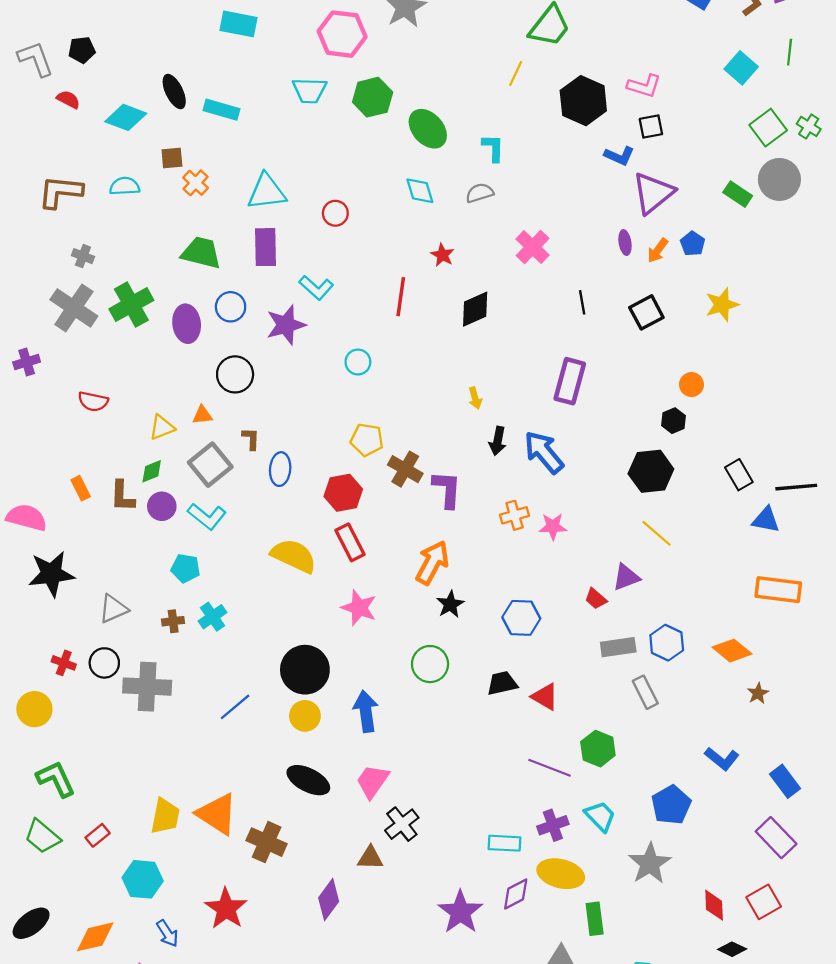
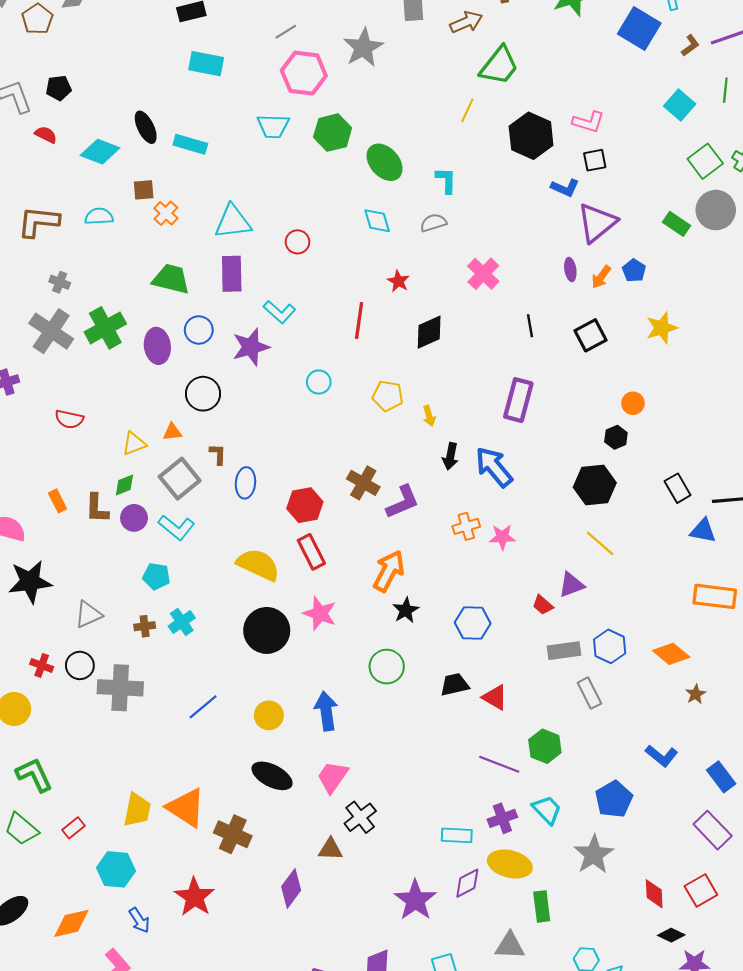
yellow pentagon: (367, 440) -> (388, 396), moved
purple L-shape: (447, 489) -> (403, 502), turned 63
black circle: (305, 670) -> (267, 630), moved

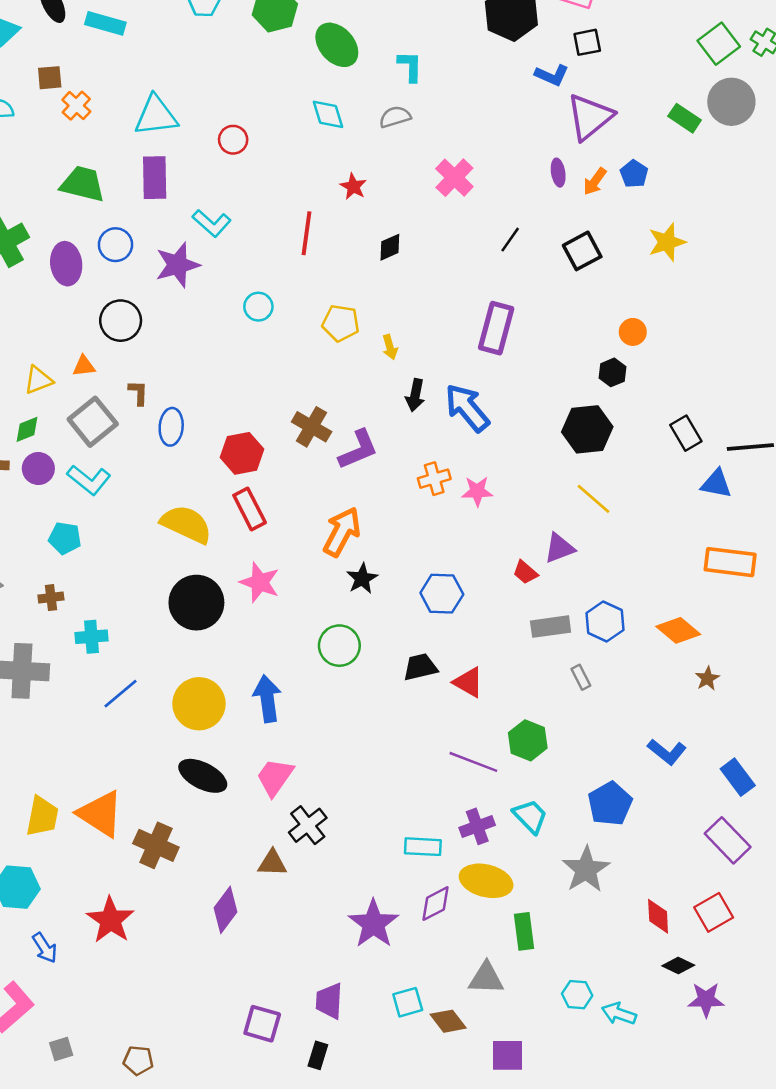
black line: (530, 326) -> (510, 240), turned 45
black diamond: (429, 332) -> (390, 247), size x0.7
cyan cross: (182, 622) -> (91, 637), moved, turned 30
gray rectangle: (589, 693) -> (581, 677), size x0.7
yellow circle: (269, 715) -> (199, 704), size x1.5

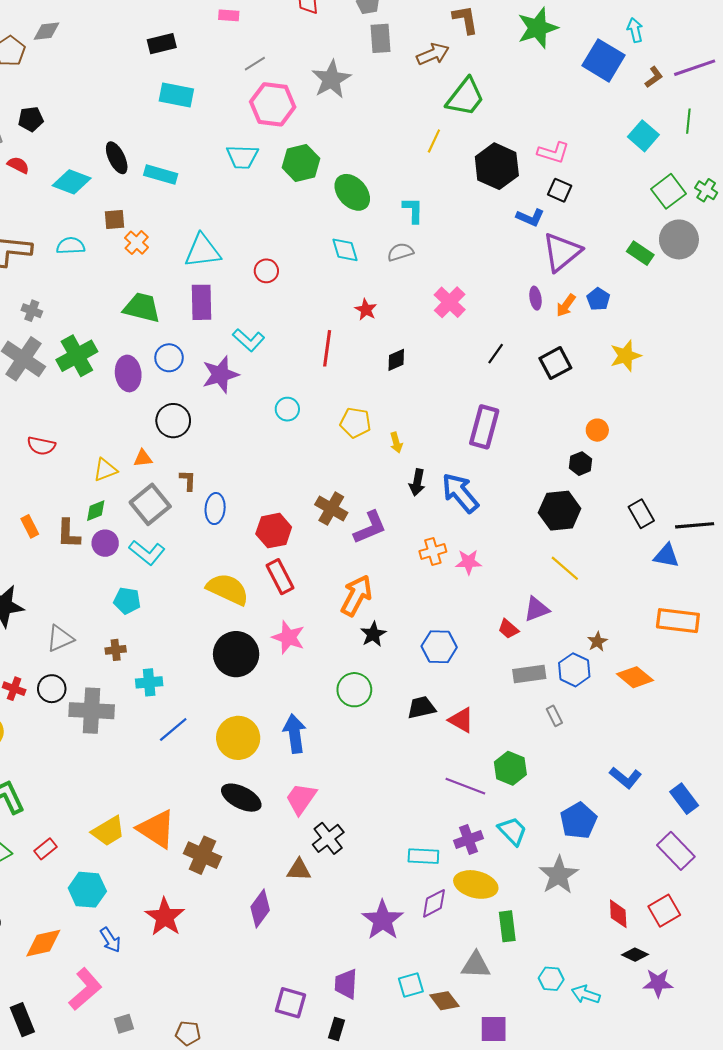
black square: (587, 42) -> (560, 190), turned 35
brown star: (707, 678) -> (597, 642), moved
yellow trapezoid: (42, 816) -> (108, 831), turned 48

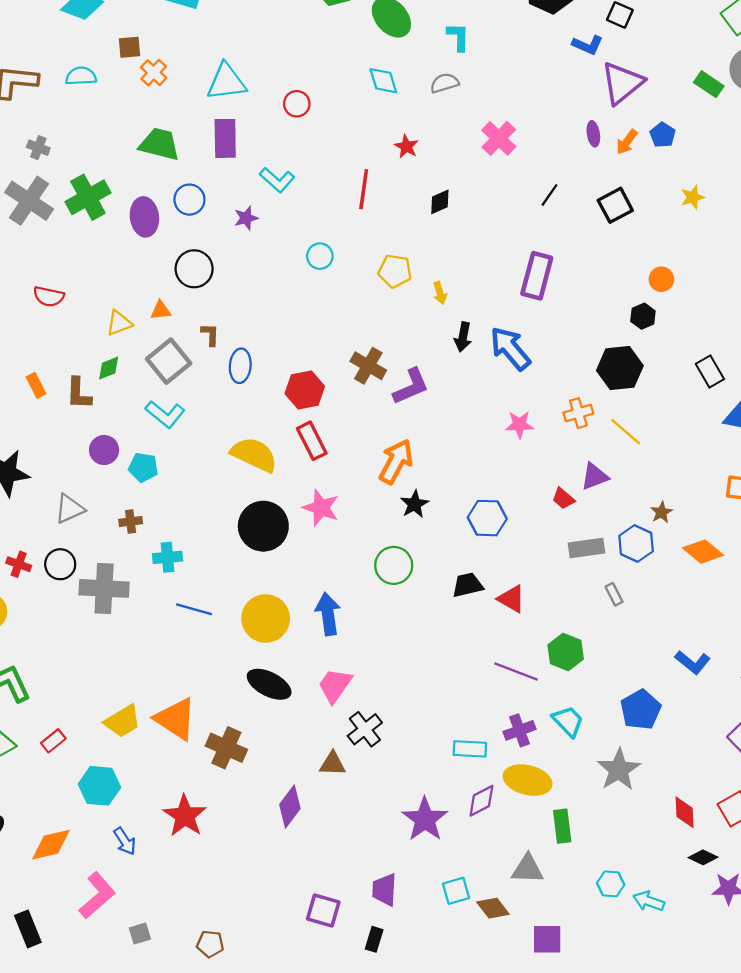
yellow star: (626, 356) -> (693, 197), size x0.7
purple star: (220, 375) -> (246, 218), size x0.6
purple circle: (105, 543) -> (104, 450), moved
orange cross: (433, 551) -> (578, 413), moved
blue line: (173, 729) -> (194, 609), turned 56

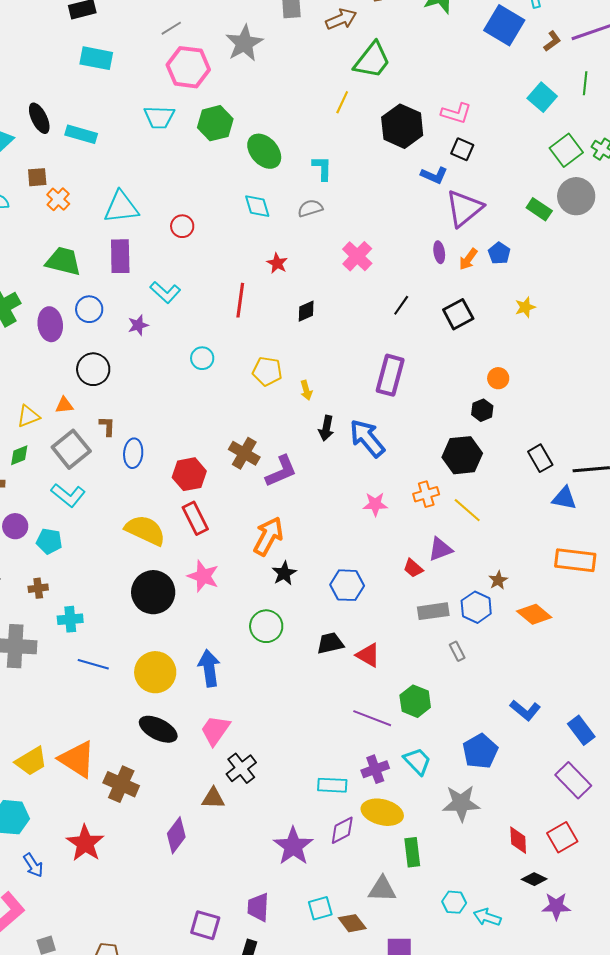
gray star: (619, 770) -> (461, 803), turned 30

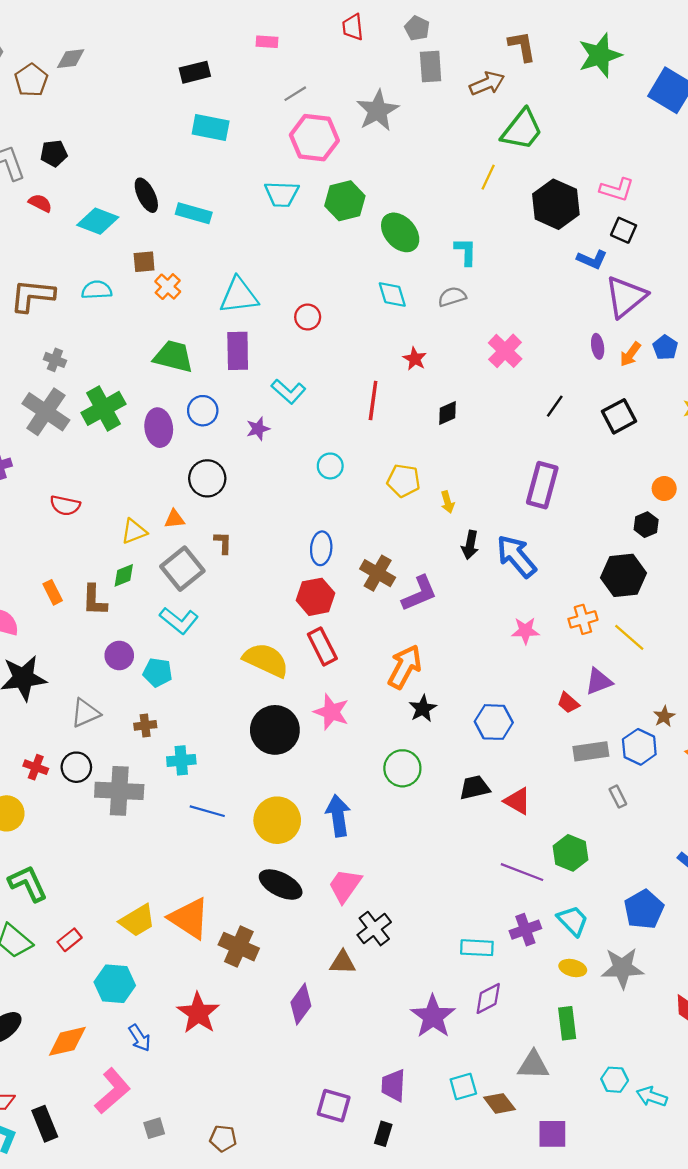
blue ellipse: (133, 453) -> (321, 548), moved
yellow ellipse: (382, 812) -> (573, 968), moved, size x0.6

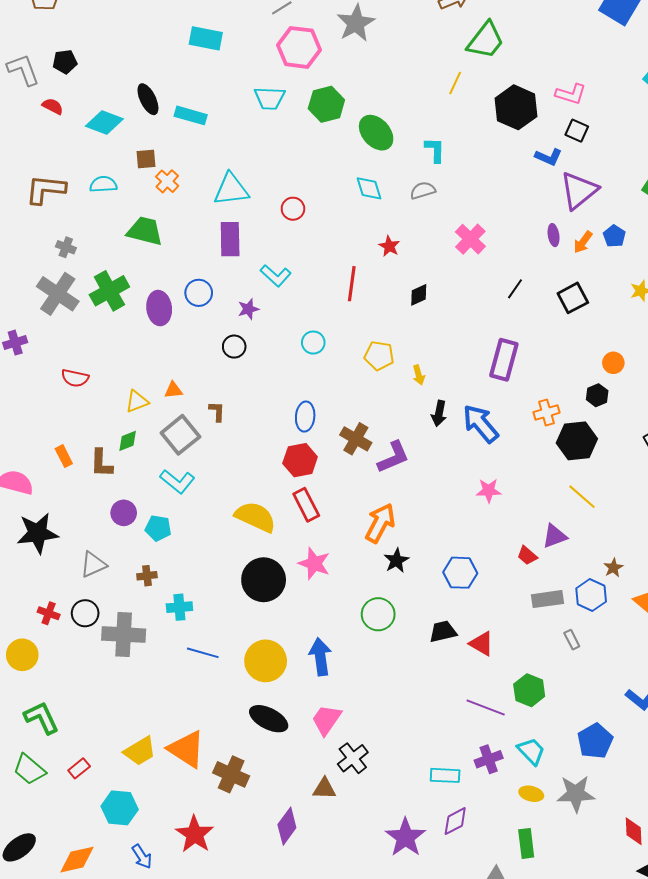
green trapezoid: (173, 357) -> (145, 231), moved
black circle: (207, 478) -> (234, 347), moved, size x0.7
orange cross: (583, 619) -> (546, 412), moved

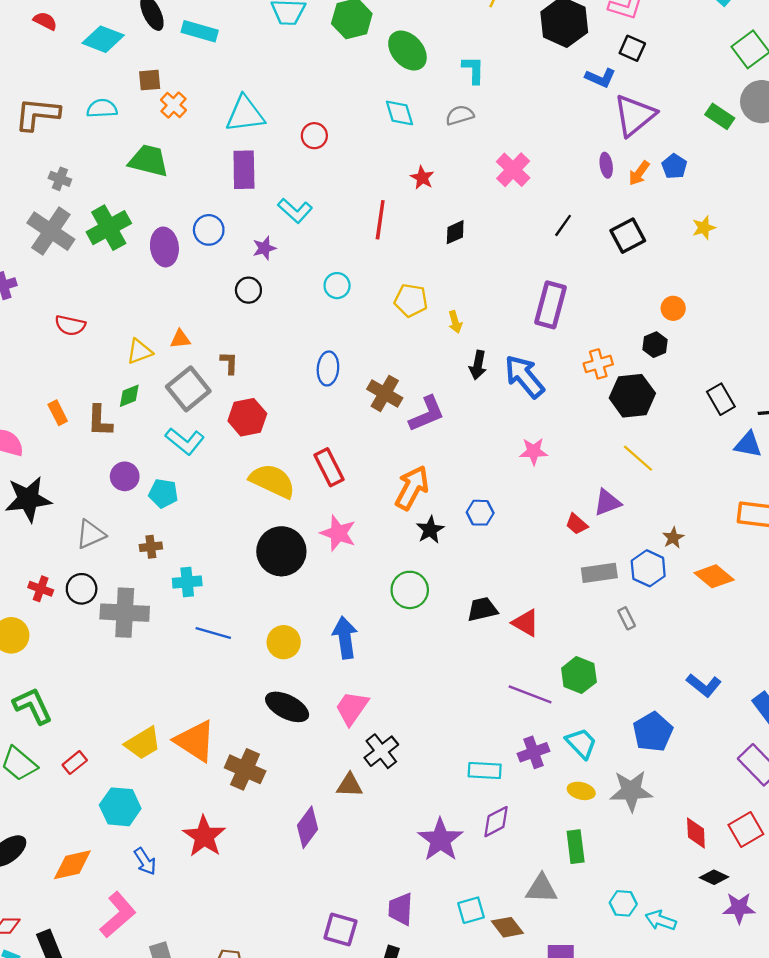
red hexagon: (300, 460) -> (247, 417), moved
blue hexagon: (460, 573) -> (480, 513), moved, size x0.7
yellow circle: (266, 661) -> (284, 642), size x0.7

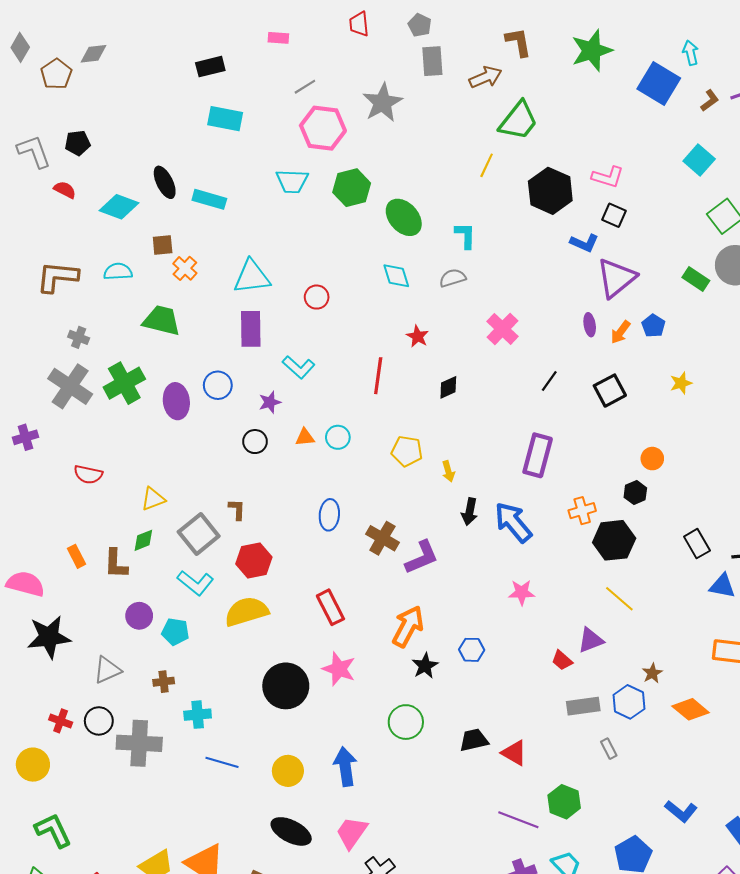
orange triangle: (180, 339) -> (305, 437), moved
yellow semicircle: (272, 481) -> (246, 612), moved, turned -42

